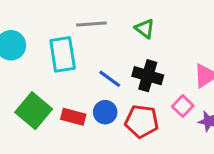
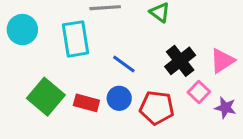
black cross: (148, 76) -> (180, 61), moved, turned 36

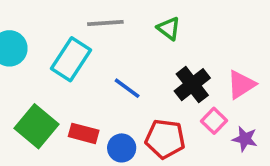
cyan rectangle: (75, 39) -> (71, 59), turned 42
blue circle: (119, 98) -> (122, 148), moved

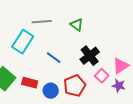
pink triangle: (241, 85) -> (121, 66), moved
red pentagon: (165, 139) -> (75, 86), turned -30

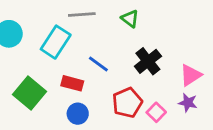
pink square: (102, 76) -> (156, 112), moved
red rectangle: (30, 83) -> (72, 83), moved
blue circle: (51, 91) -> (78, 114), moved

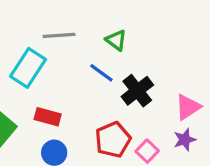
blue line: (98, 64) -> (101, 73), moved
purple star: (188, 103) -> (185, 140), turned -30

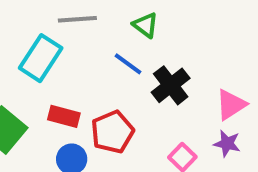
red pentagon: (113, 140) -> (112, 132), moved
purple star: (185, 140) -> (227, 144), turned 30

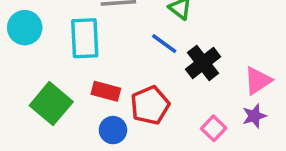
cyan rectangle: (41, 58) -> (85, 38), turned -36
purple star: (227, 144) -> (254, 116), turned -30

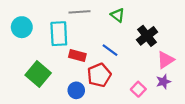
blue line: (164, 44) -> (110, 50), moved
black cross: (203, 63) -> (147, 36), moved
red rectangle: (106, 91) -> (77, 55), moved

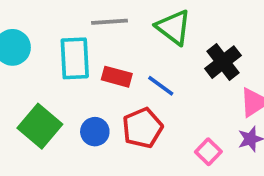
green triangle: (118, 15) -> (174, 27), size x1.5
red rectangle: (77, 55) -> (117, 77), moved
blue circle: (76, 90) -> (95, 132), moved

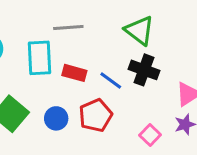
green triangle: (174, 27) -> (139, 31), moved
black cross: (223, 62) -> (144, 70), moved, turned -32

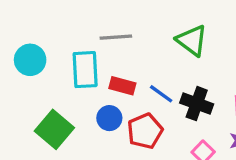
black cross: (144, 70) -> (197, 104), moved
blue circle: (56, 118) -> (109, 118), moved

